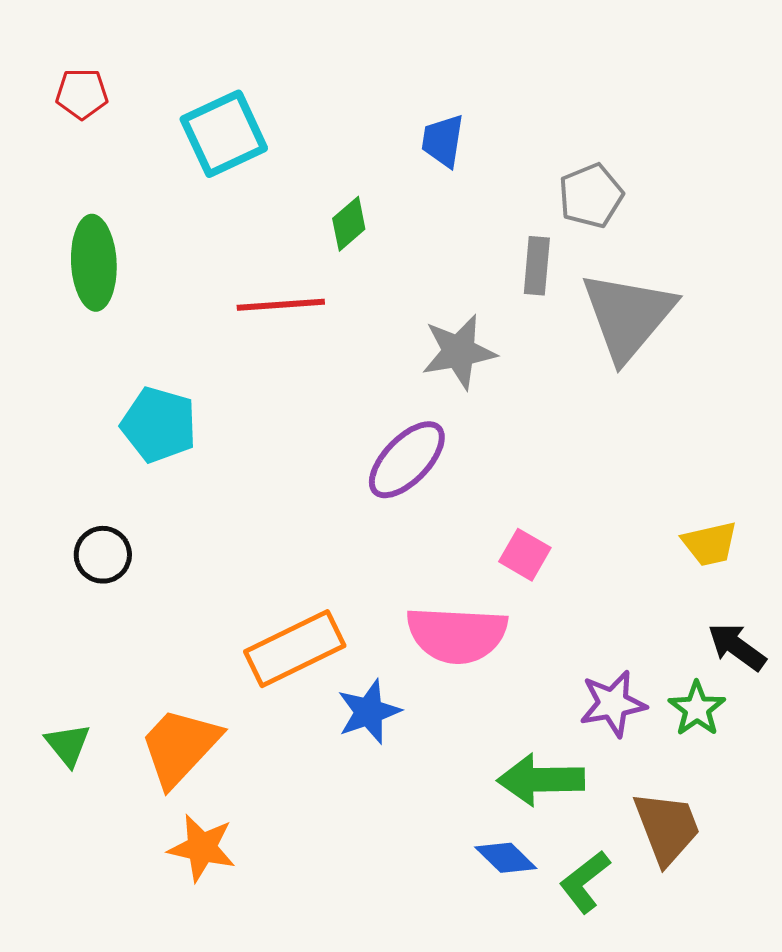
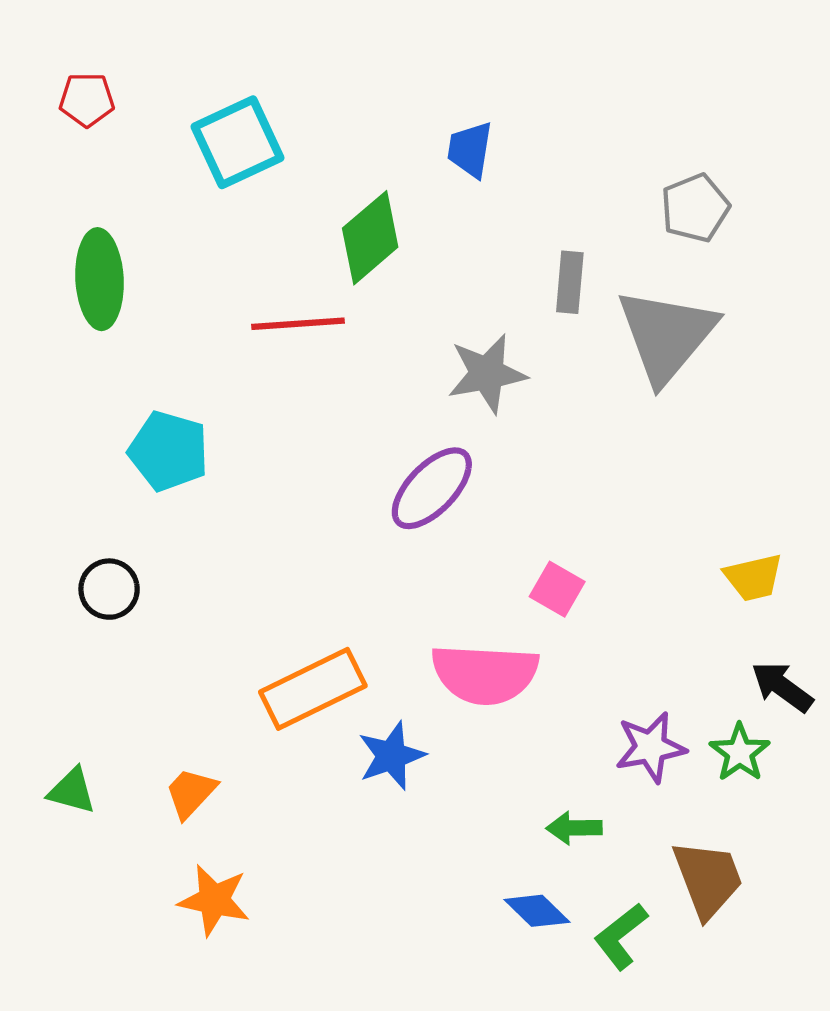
gray pentagon: (591, 196) -> (695, 208), moved
green diamond: (349, 224) -> (370, 238), size x1.6
green triangle: (68, 745) -> (72, 791), turned -36
orange trapezoid: (180, 747) -> (191, 793), size x0.6
green arrow: (541, 780) -> (574, 828), size x0.6

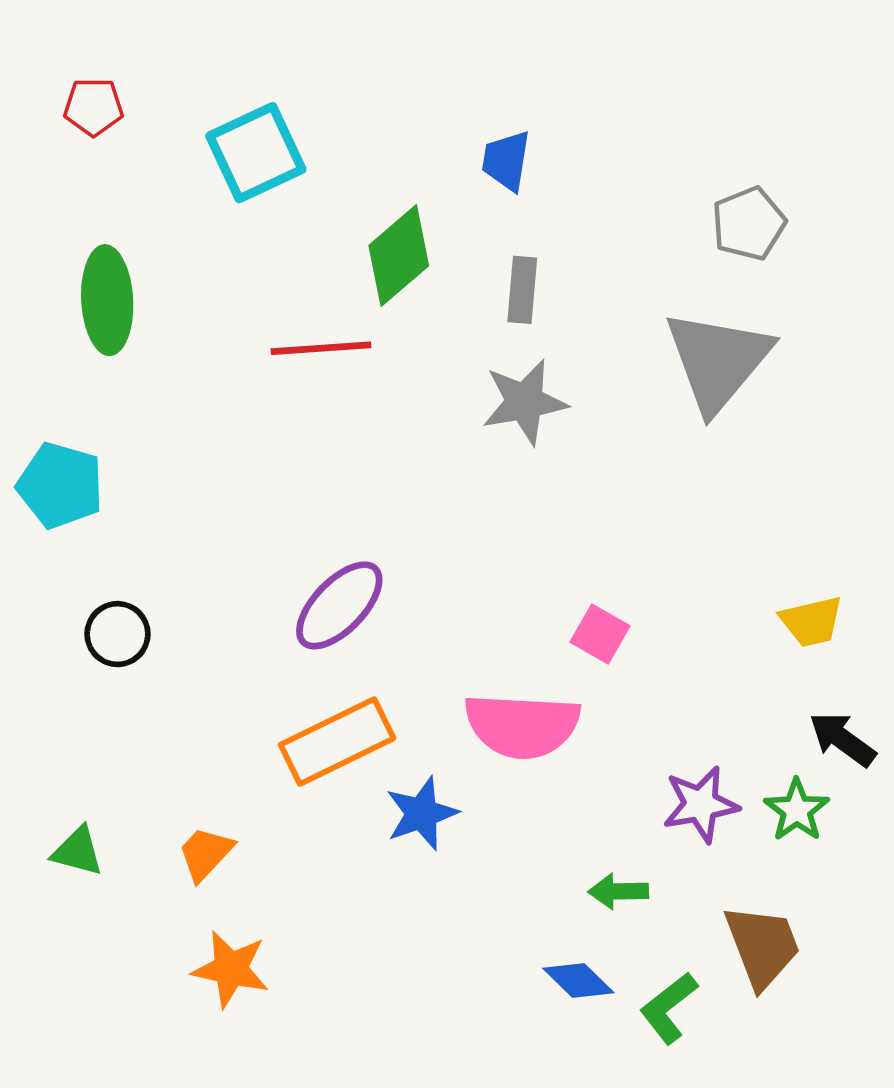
gray rectangle: (570, 282) -> (522, 290), moved
cyan pentagon: (169, 451) -> (60, 485), moved
purple ellipse: (432, 488) -> (339, 605), moved

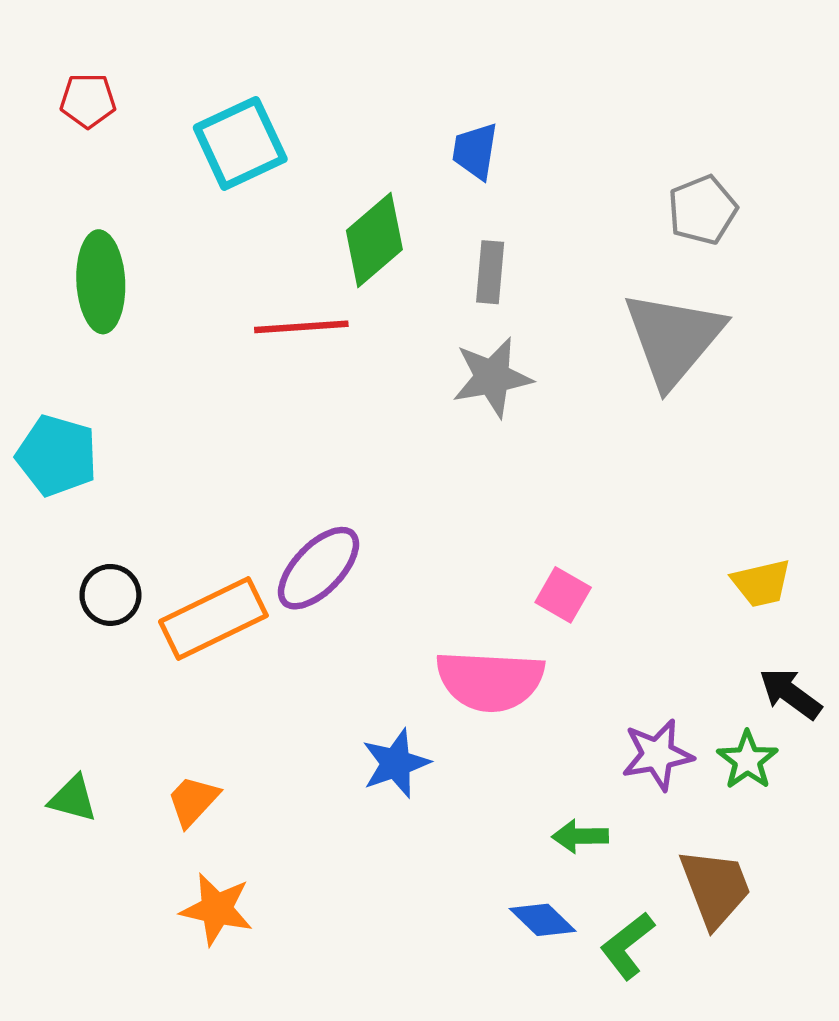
orange rectangle: (337, 742) -> (213, 619), moved

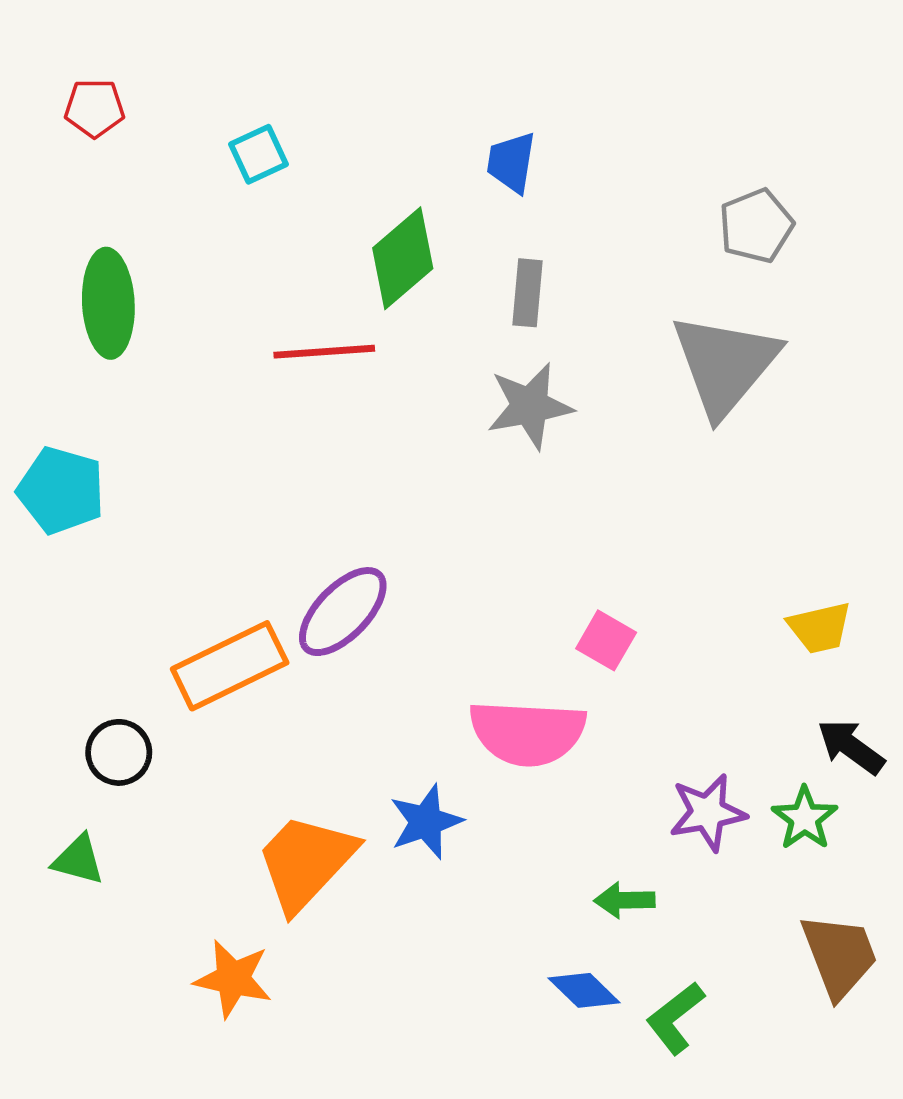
cyan square: (240, 143) -> (258, 154), size x0.6
black circle: (110, 595) -> (119, 752), moved
orange trapezoid: (193, 801) -> (306, 862), moved, size x1.8
brown trapezoid: (715, 888) -> (839, 956), moved

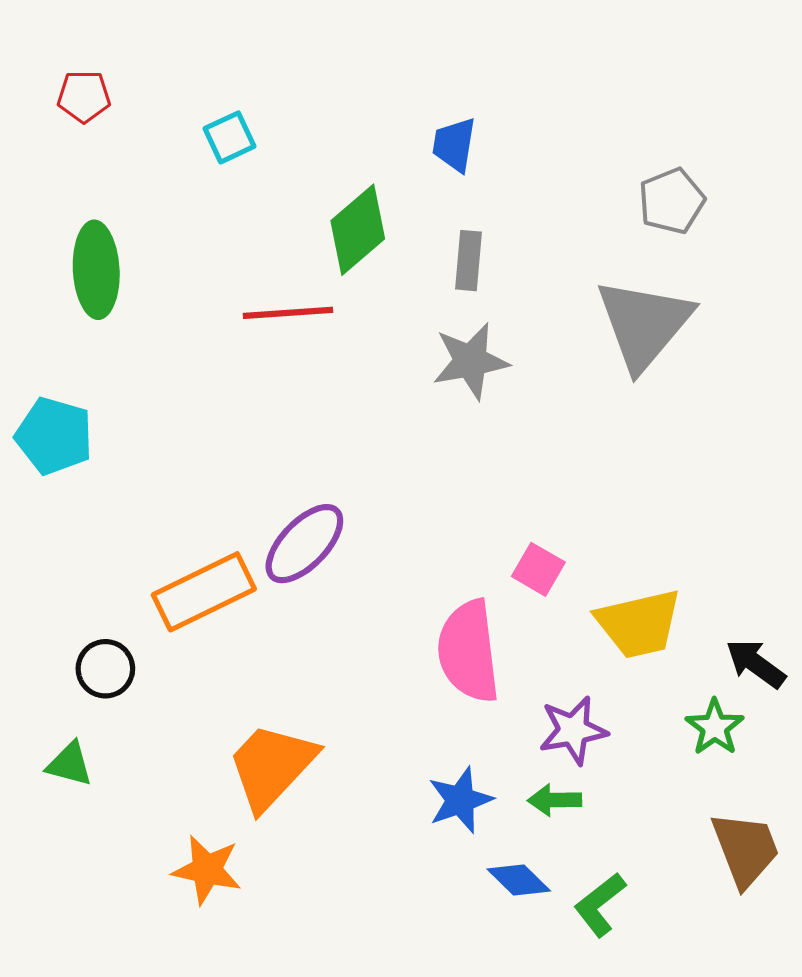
yellow trapezoid: (820, 628) -> (639, 624), moved, size x1.5
pink semicircle: (528, 733) -> (469, 651), turned 80
purple star: (708, 812) -> (573, 730), moved
blue star: (426, 822) -> (460, 800), moved

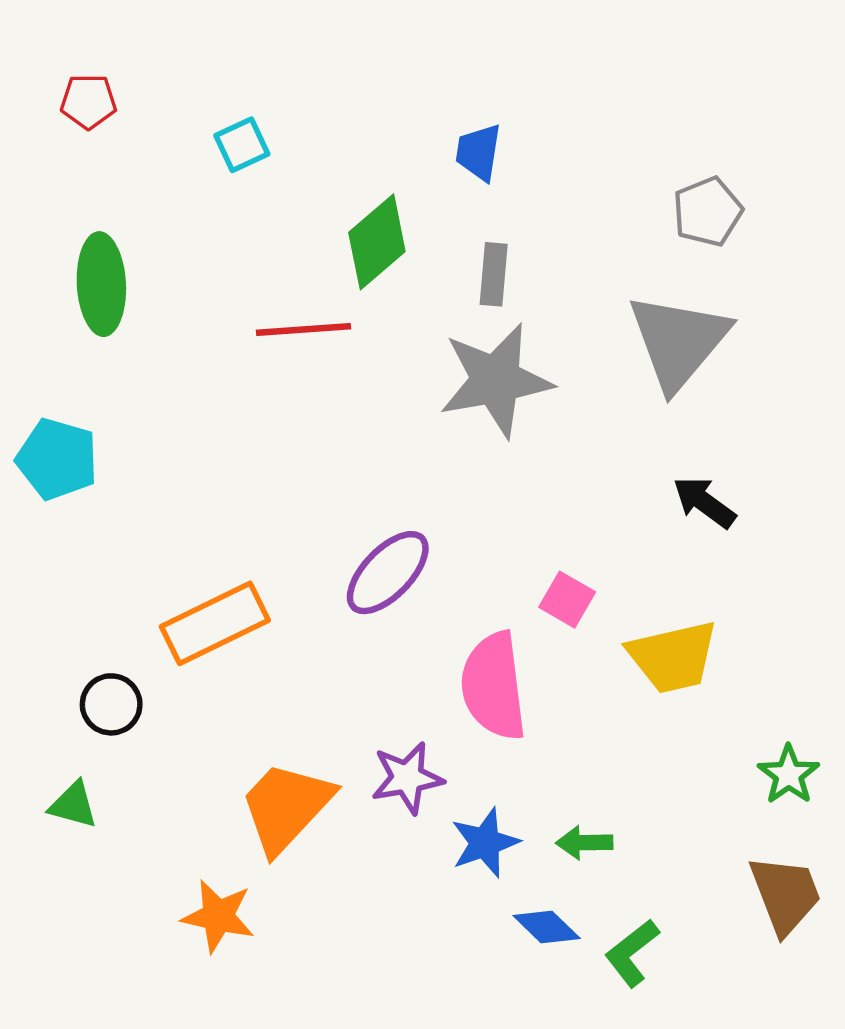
gray star: (471, 361) -> (496, 380), size x1.4
purple ellipse: (304, 544) -> (388, 573), moved
black arrow: (756, 664) -> (704, 502), moved
green star: (715, 727) -> (789, 775), moved
purple star: (573, 730) -> (407, 778), moved

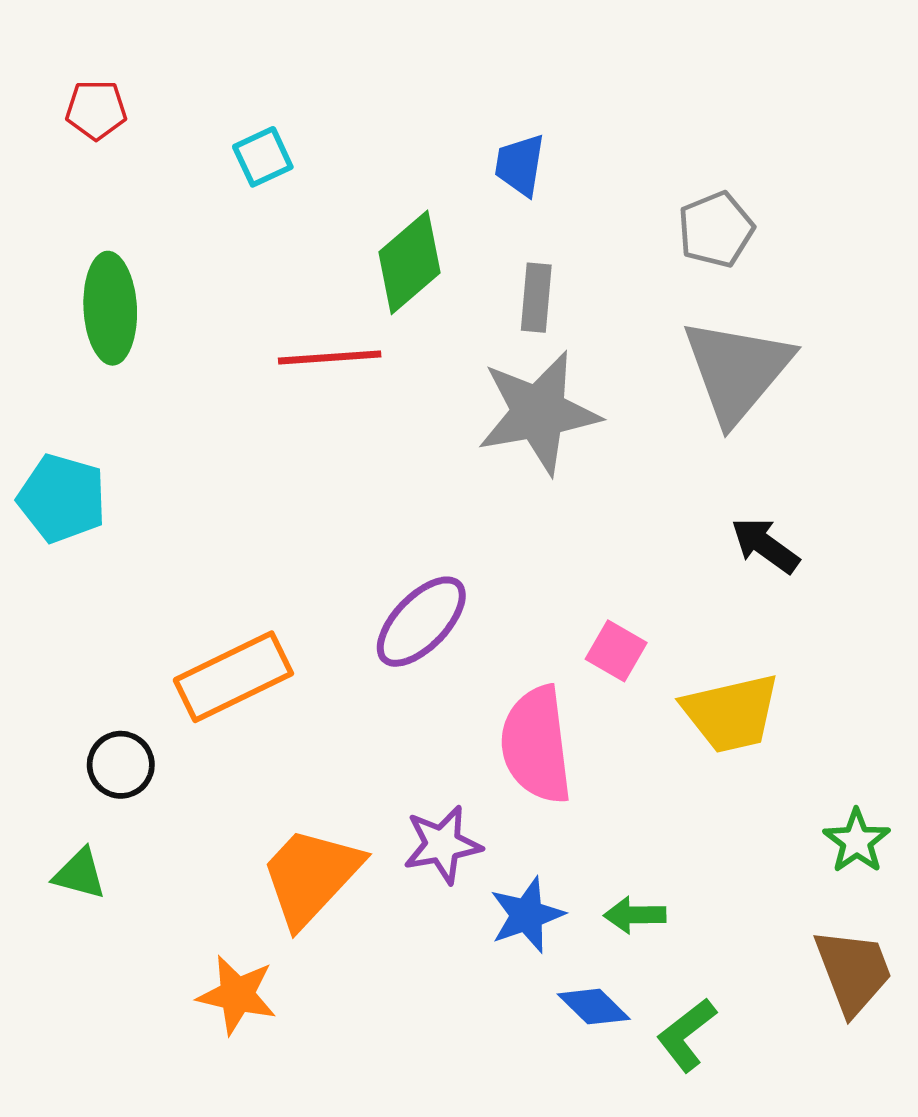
gray pentagon: (708, 212) -> (716, 230), moved

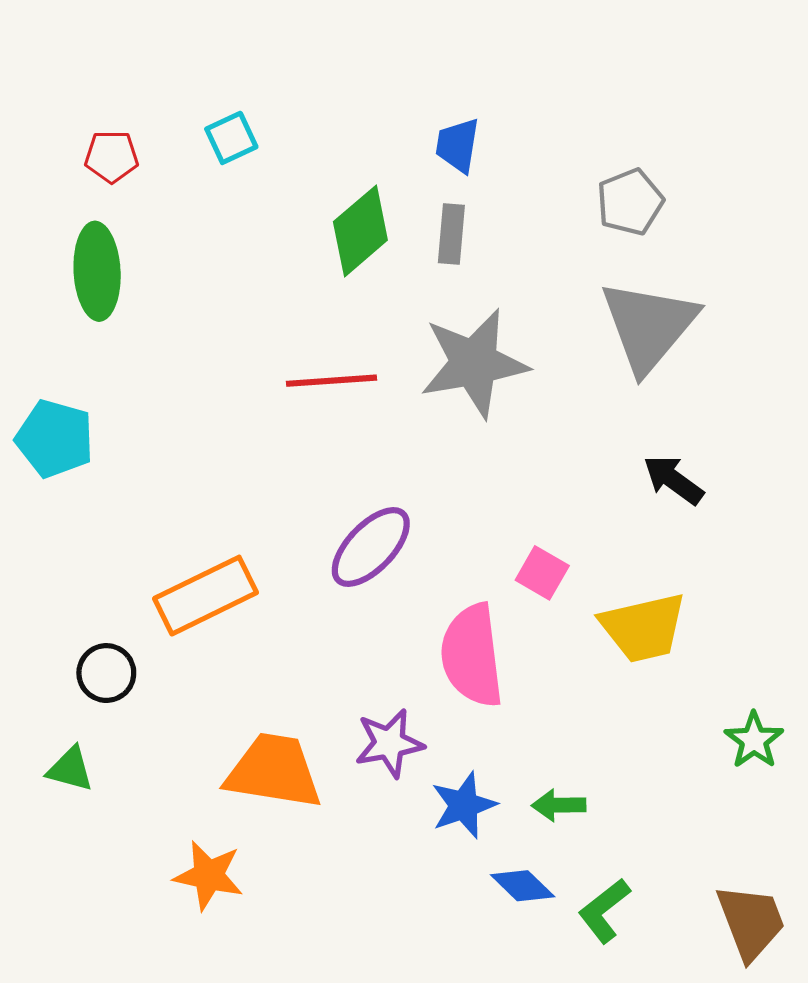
red pentagon: (96, 110) -> (112, 157), moved
gray rectangle: (536, 298) -> (451, 234), moved
red line: (330, 357) -> (332, 381), moved
orange trapezoid: (311, 876) -> (274, 771), turned 56
brown trapezoid: (853, 971) -> (751, 922), moved

